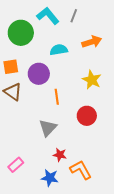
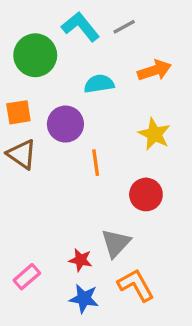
gray line: (74, 16) -> (124, 27), turned 40
gray triangle: (48, 128) -> (116, 243), moved
red star: (60, 155) -> (81, 260), moved

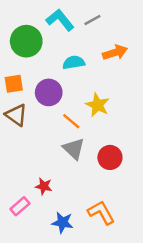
yellow star: (154, 134) -> (97, 105), moved
orange line: (96, 163) -> (71, 121), turned -42
red circle: (146, 194) -> (110, 157), moved
gray triangle: (116, 243) -> (74, 149), moved, turned -30
red star: (81, 260) -> (44, 186), moved

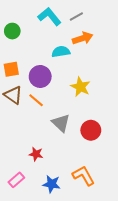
green circle: (26, 41) -> (12, 31), moved, size x0.6
orange arrow: (115, 52) -> (83, 38), moved
orange line: (71, 121) -> (36, 100), moved
pink rectangle: (20, 206) -> (16, 180), moved

